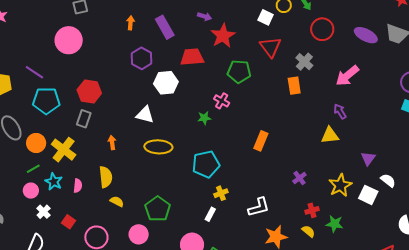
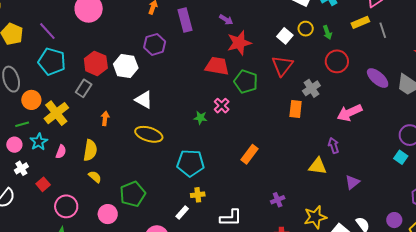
red trapezoid: (192, 57) -> (217, 66), moved
white hexagon: (166, 83) -> (126, 66), moved
purple triangle: (368, 158) -> (352, 182), moved

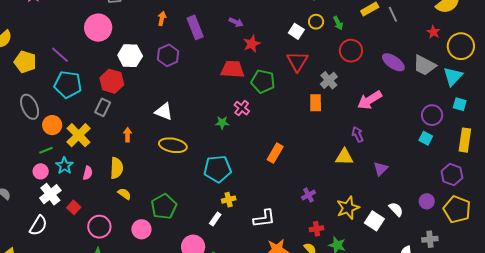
red star: (239, 43) -> (252, 44), size x0.7
white hexagon: (126, 66) -> (130, 56), moved
white cross: (21, 168) -> (50, 194), size x1.5

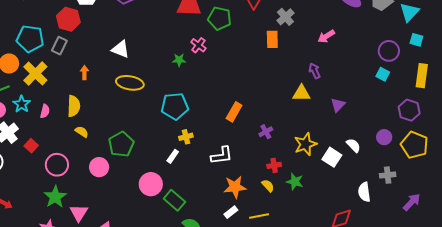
cyan pentagon: (68, 85) -> (30, 39), moved
pink arrow: (370, 100) -> (326, 36), size x0.7
orange rectangle: (275, 153) -> (234, 112), moved

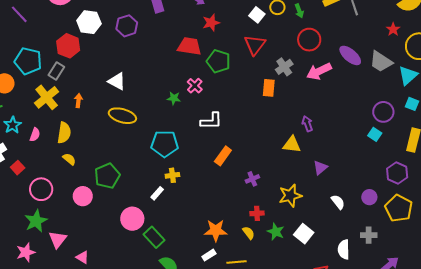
pink arrow: (326, 36) -> (319, 71), moved, size x1.4
yellow cross: (35, 73) -> (47, 97), moved
purple triangle: (338, 105) -> (320, 168), moved
white L-shape: (222, 155) -> (211, 121), moved
white square: (332, 157) -> (304, 234), moved

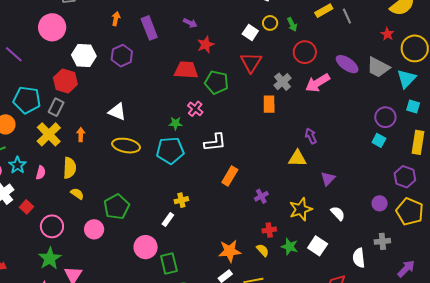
cyan pentagon: (165, 144) -> (170, 150), moved
white semicircle: (338, 202) -> (338, 213), moved
green rectangle: (154, 237) -> (169, 264), turned 35

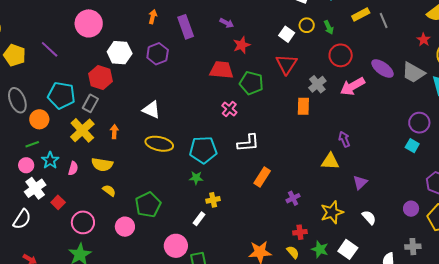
green star: (176, 123) -> (196, 178), moved
yellow semicircle: (70, 168) -> (102, 165), turned 95

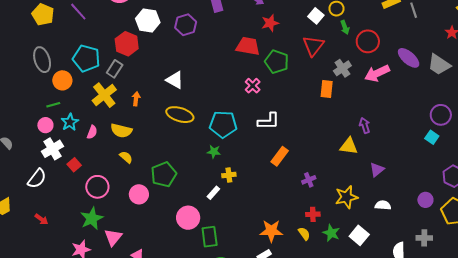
green arrow: (329, 27) -> (345, 27), moved
white semicircle: (369, 217) -> (383, 205), turned -49

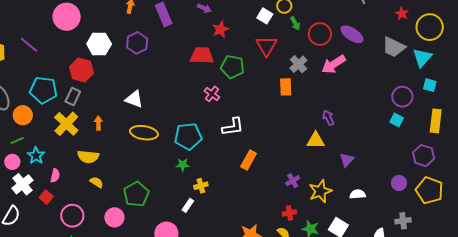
purple ellipse: (409, 58) -> (352, 34), moved
pink semicircle: (92, 132) -> (55, 176), moved
purple cross: (309, 180) -> (293, 181), moved

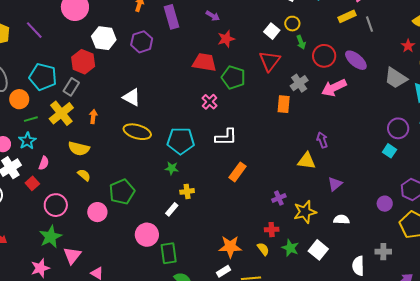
green line: (17, 141) -> (31, 119), moved
purple circle: (399, 183) -> (385, 204), moved

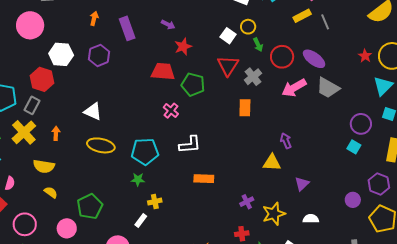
red star: (408, 46) -> (365, 56), moved
gray trapezoid: (396, 78) -> (328, 88), moved
gray cross: (299, 83) -> (253, 77), moved
orange rectangle: (238, 172) -> (204, 179), turned 60

